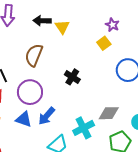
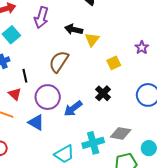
yellow square: (104, 43) -> (114, 63), moved
black cross: (72, 77) -> (103, 93), moved
blue arrow: (47, 116) -> (73, 109), moved

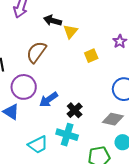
black cross: (103, 93) -> (75, 110), moved
gray diamond: (121, 133) -> (113, 119), moved
cyan cross: (93, 143) -> (67, 135), turned 30

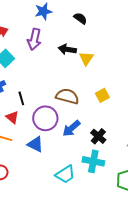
brown semicircle: (36, 52) -> (67, 96), moved, turned 75
yellow square: (91, 56) -> (102, 95), moved

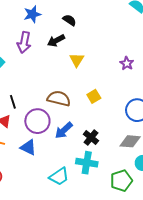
black arrow: (67, 49) -> (56, 41), moved, turned -36

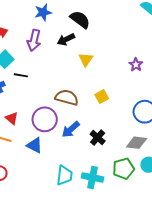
black semicircle: (69, 20) -> (80, 19), size x1.5
black line: (13, 102) -> (21, 75), moved, turned -64
cyan cross: (87, 163) -> (92, 178), moved
cyan trapezoid: (59, 176) -> (64, 175), turned -50
green pentagon: (121, 181) -> (123, 169), moved

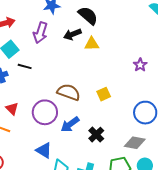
yellow triangle: (86, 59) -> (92, 44), moved, turned 49
blue triangle: (35, 145) -> (44, 150), moved

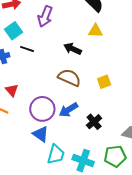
black arrow: (72, 34) -> (73, 49), moved, turned 42
purple circle: (45, 112) -> (42, 109), moved

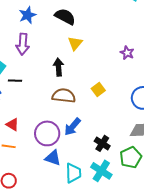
yellow triangle: (95, 31) -> (75, 43), turned -35
black arrow: (73, 49) -> (58, 67), turned 78
black cross: (94, 122) -> (102, 143), moved
cyan cross: (83, 161) -> (101, 171), turned 30

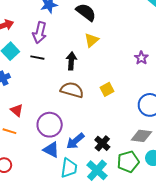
black line: (15, 81) -> (37, 58), moved
blue arrow: (72, 127) -> (75, 141), moved

